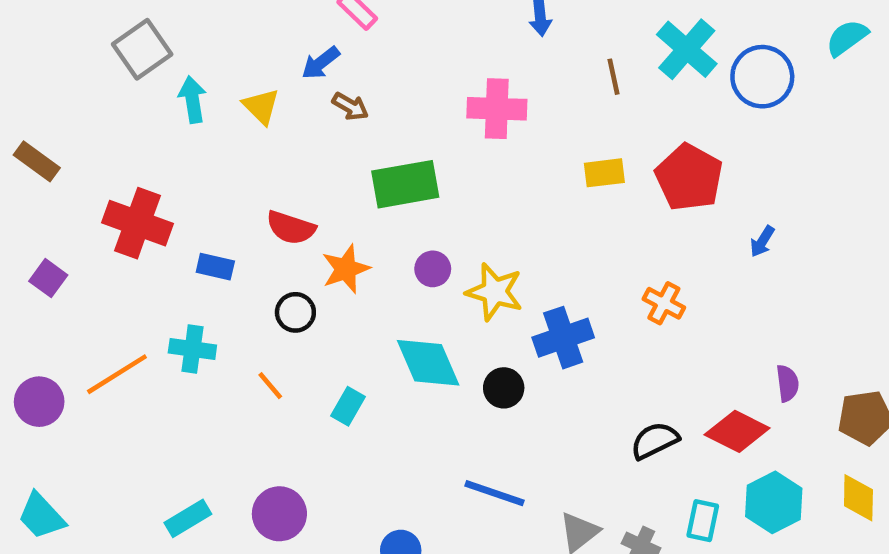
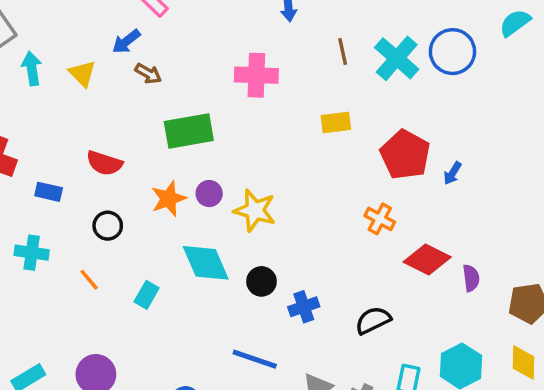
cyan cross: (687, 49) -> (397, 58), moved
red pentagon: (689, 177) -> (405, 155), moved
orange star: (346, 269) -> (169, 199), moved
blue cross: (563, 338) -> (304, 307), moved, size x0.7
red diamond: (737, 431) -> (427, 259), moved

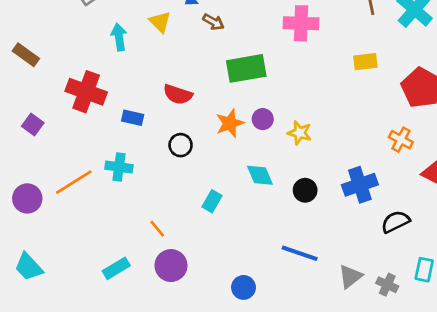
cyan arrow: (32, 68) -> (119, 37), moved
yellow star: (255, 210) -> (300, 133), size x0.7
cyan diamond: (206, 263) -> (260, 175), size x0.7
orange line: (89, 280) -> (157, 229), moved
blue cross: (304, 307) -> (360, 185), moved, size x1.4

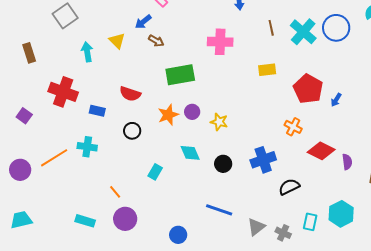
brown rectangle: (26, 55) -> (29, 53), moved, turned 36
cyan trapezoid: (29, 267) -> (21, 220), turned 120
cyan rectangle: (116, 268) -> (85, 221), turned 48

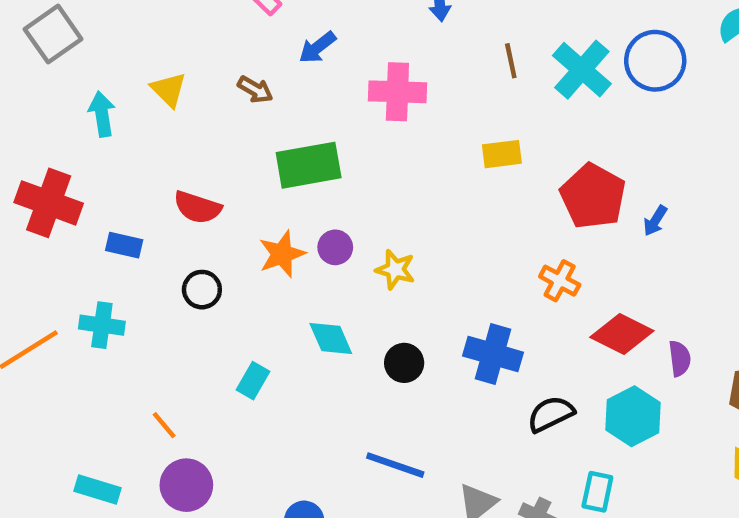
blue arrow: (143, 22) -> (317, 47), moved
blue cross: (263, 160) -> (493, 354), turned 35
cyan hexagon: (341, 214) -> (633, 416), moved

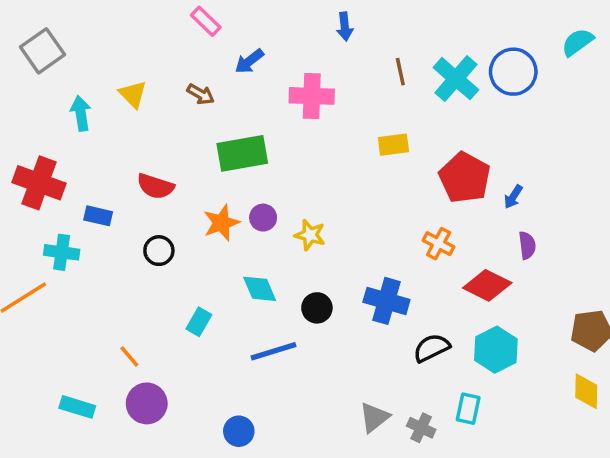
cyan cross: (102, 325) -> (62, 252), moved
purple semicircle: (680, 358) -> (527, 245), moved
blue line: (395, 465) -> (274, 351), moved, turned -36

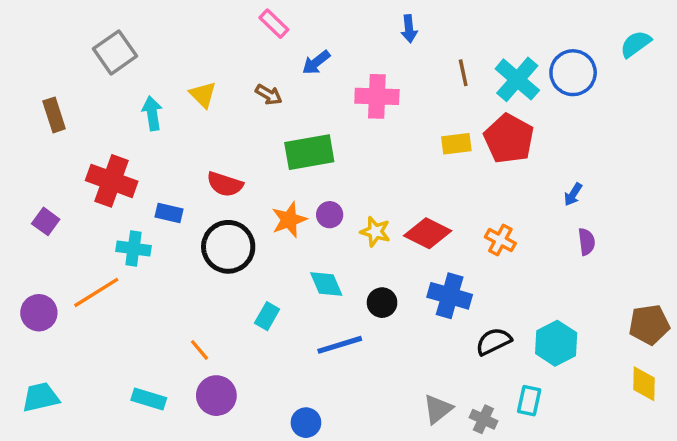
red pentagon: (465, 178) -> (509, 139), moved
black circle: (159, 251) -> (228, 247), size x1.8
red diamond: (487, 285) -> (428, 233), moved

